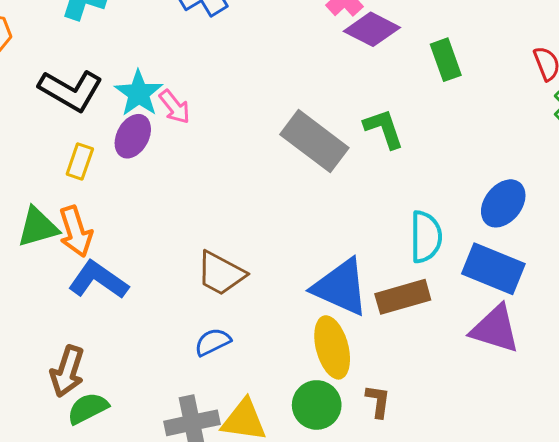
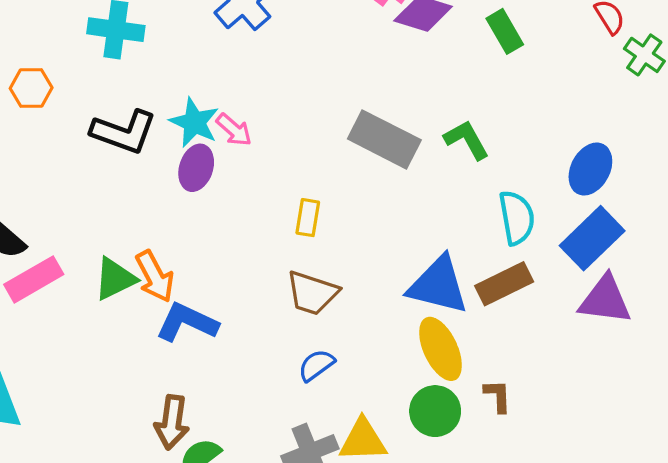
green L-shape: (384, 129) -> (467, 140), moved
yellow rectangle: (80, 161) -> (308, 218), moved
blue rectangle: (493, 269) -> (592, 238), turned -56

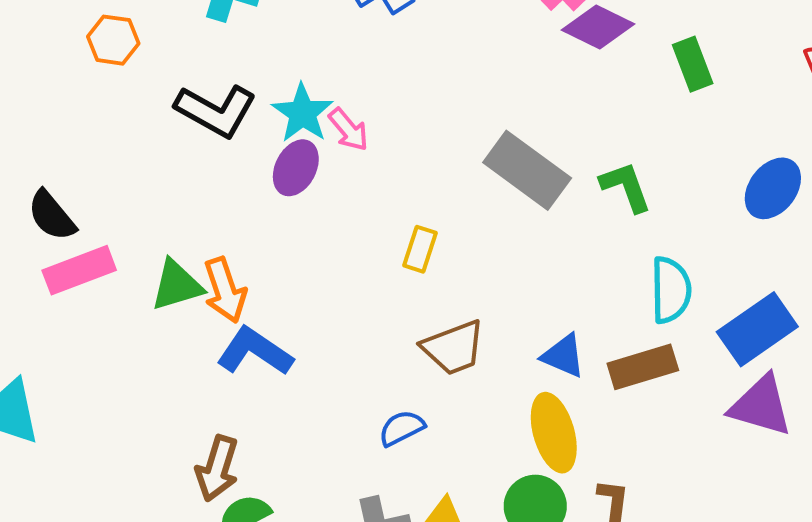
blue ellipse: (590, 169) -> (773, 188), moved
blue triangle: (438, 285) -> (563, 356), size x0.6
brown trapezoid: (312, 293) -> (454, 348), moved, turned -48

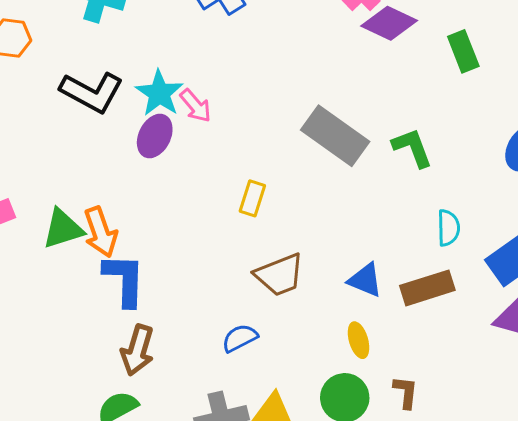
cyan semicircle: (671, 290) -> (448, 228), size x0.7
blue L-shape: (255, 351) -> (124, 280), turned 58
yellow ellipse: (554, 433) -> (359, 340), size x0.6
brown arrow: (217, 468) -> (138, 350), moved

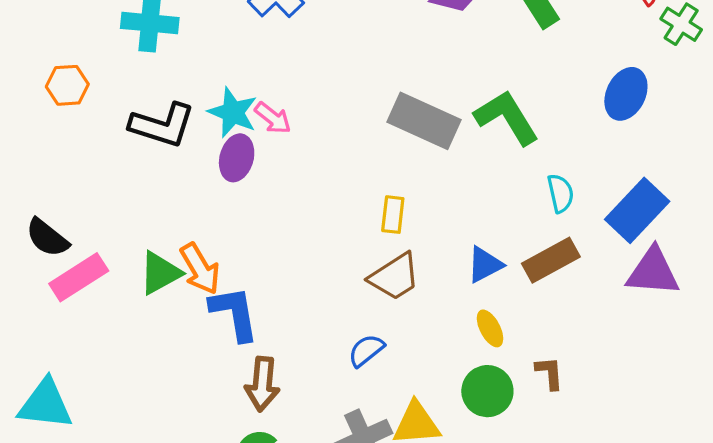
green L-shape: (412, 148) -> (507, 117), size x1.4
yellow rectangle: (252, 198) -> (393, 215), moved
blue triangle: (365, 280) -> (485, 265), turned -39

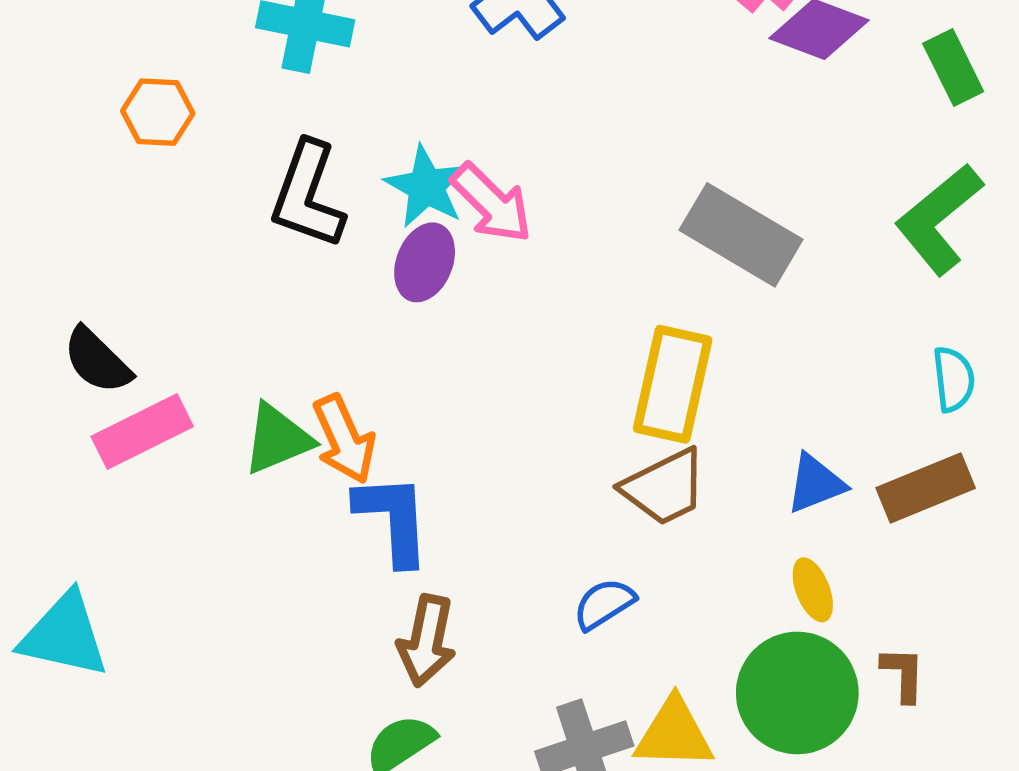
green L-shape: (507, 117) -> (939, 219), moved, turned -104
pink arrow: (273, 118) -> (492, 203), size x1.4
black L-shape: (162, 125) -> (308, 195), turned 86
yellow rectangle: (393, 215) -> (673, 384), size x1.8
green circle: (487, 391) -> (797, 693), size x1.4

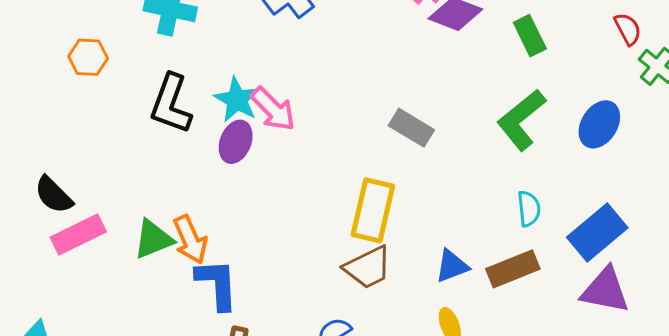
gray rectangle: (741, 235) -> (411, 128), size x0.7

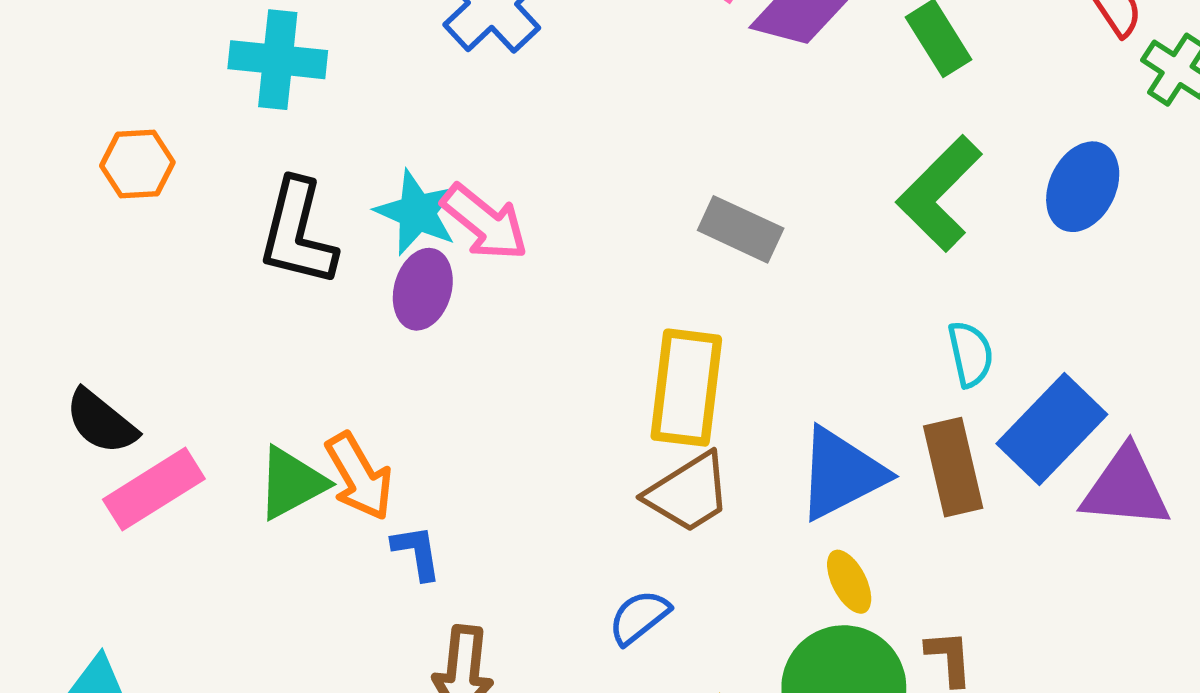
blue rectangle: (597, 232) -> (1052, 429), moved
blue triangle: (452, 266) -> (841, 474), size x1.5
brown rectangle: (513, 269) -> (953, 467), turned -75
blue L-shape: (217, 284) -> (417, 552), size x0.6

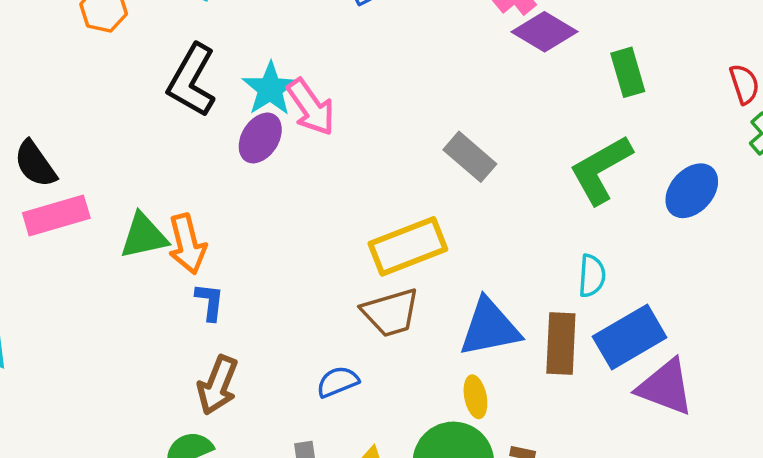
yellow rectangle: (686, 388) -> (408, 246), turned 46

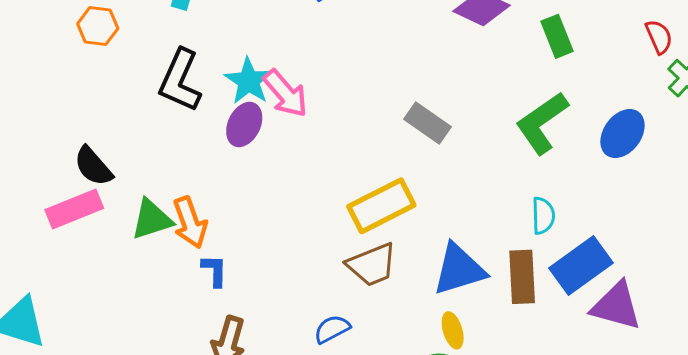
black semicircle: (35, 164) -> (93, 166), moved

